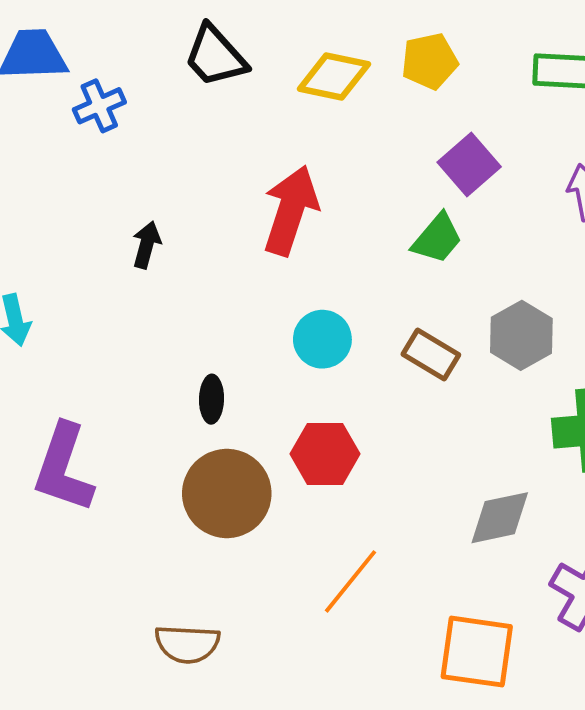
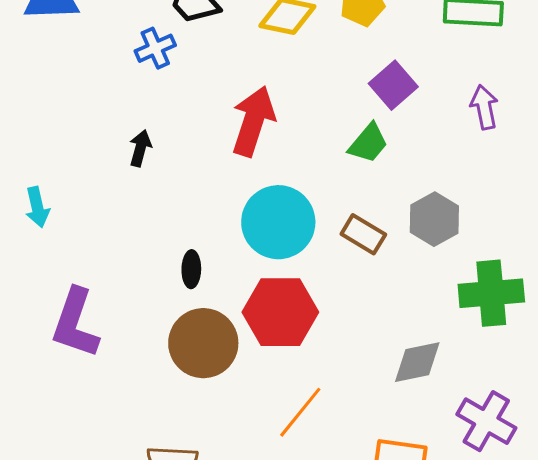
blue cross: (99, 106) -> (155, 48), moved
cyan circle: (322, 339) -> (278, 222), size x1.6
red hexagon: (325, 454) -> (280, 312), size x1.4

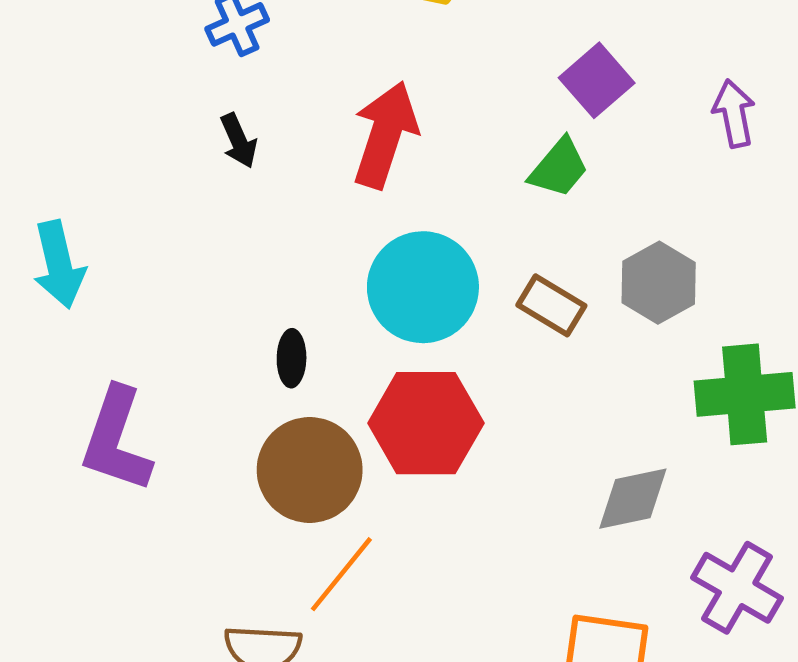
black arrow: (140, 148) -> (239, 141), moved, turned 141
cyan arrow: (37, 207) -> (59, 265), size x1.4
orange line: (300, 412) -> (341, 574), moved

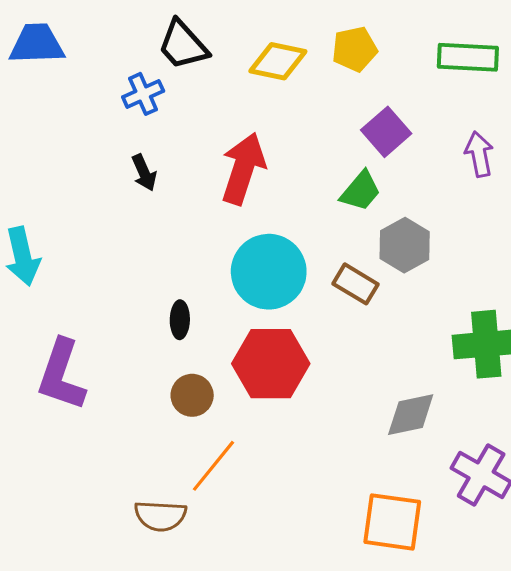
gray hexagon: (659, 283) -> (405, 245), moved
brown circle: (310, 470) -> (192, 395), size x0.6

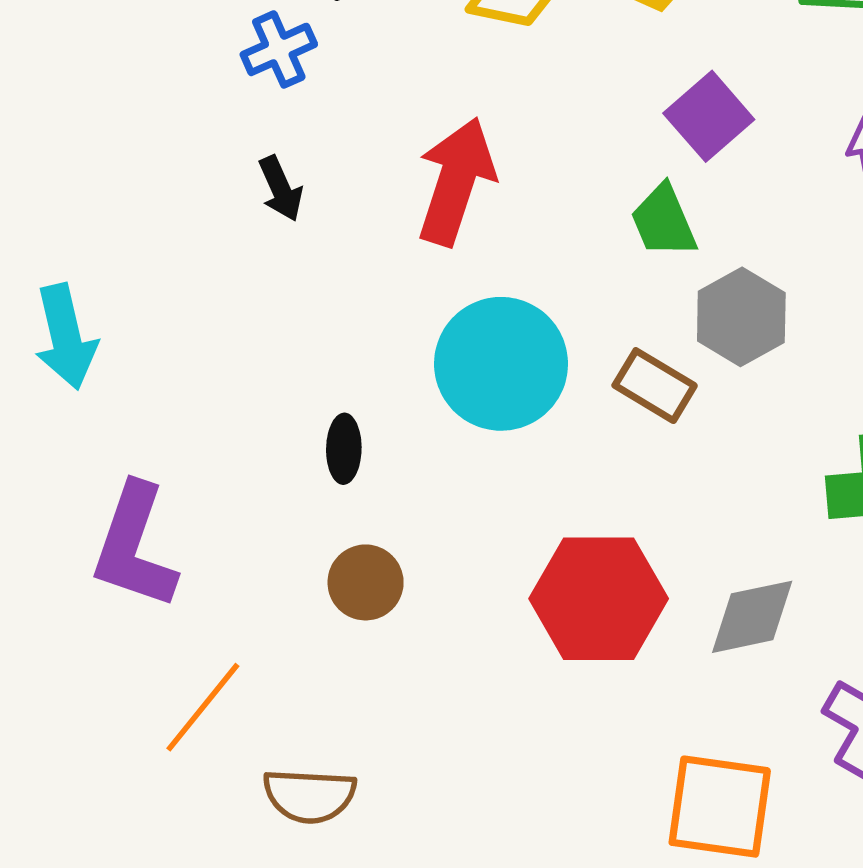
green trapezoid: (361, 191) -> (664, 221), turned 117
red hexagon: (271, 364) -> (599, 599), moved
orange line: (214, 466) -> (203, 707), moved

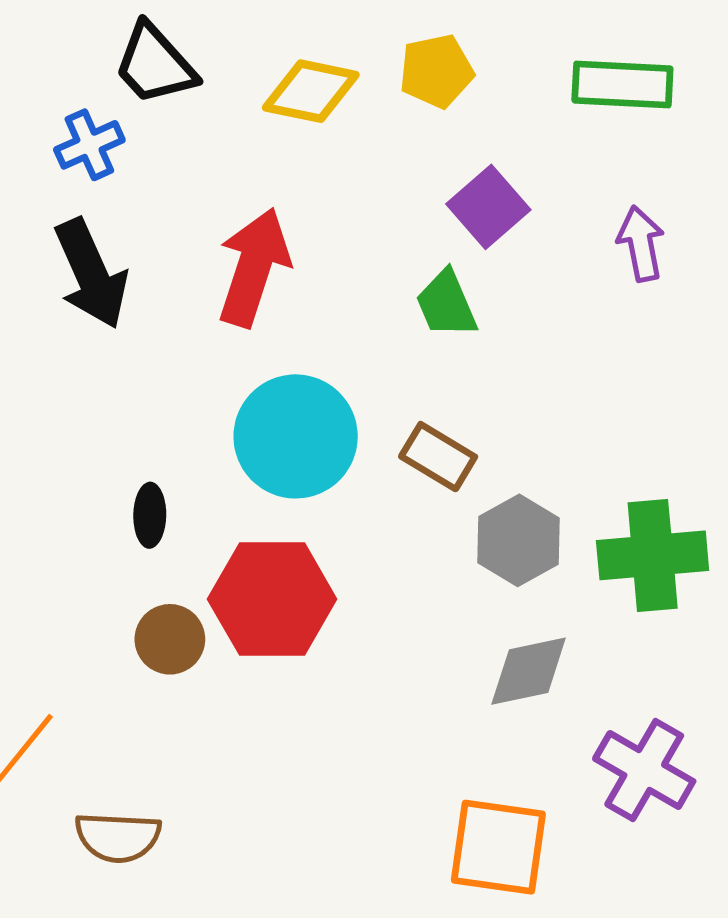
black arrow: (281, 189) -> (91, 274), size x1.8
gray hexagon: (741, 317) -> (519, 540), moved
red hexagon: (599, 599) -> (272, 599), moved

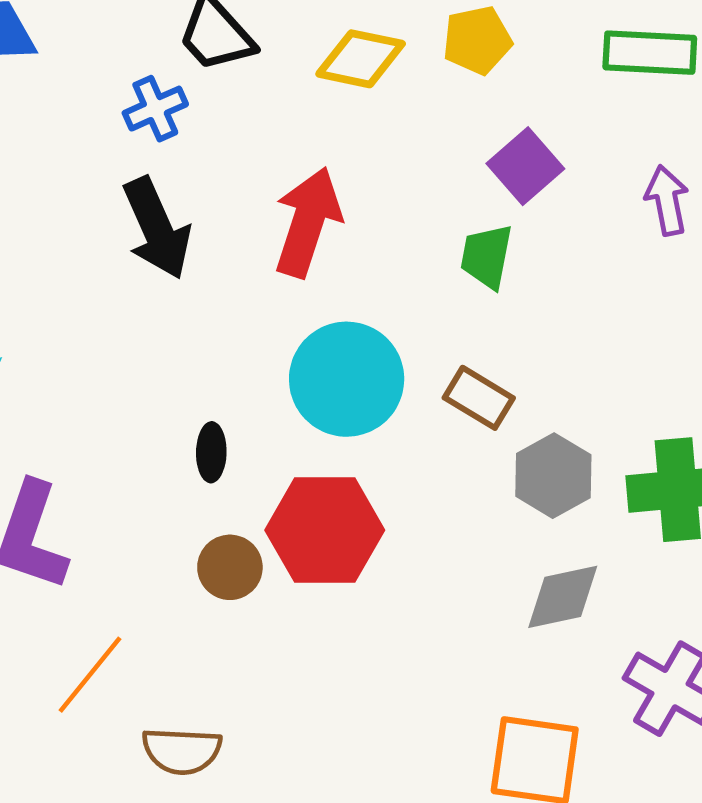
green trapezoid: (446, 304) -> (487, 256), turned 34

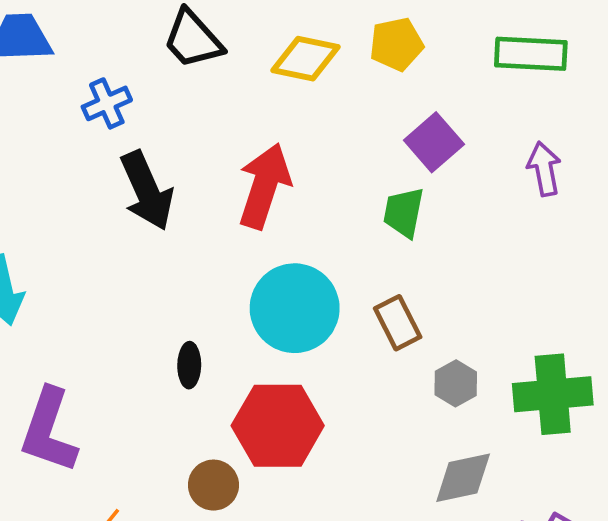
blue cross: (155, 109) -> (107, 103), moved
brown rectangle: (479, 398) -> (398, 323), turned 32
gray hexagon: (553, 476) -> (456, 383), size x0.7
brown circle: (230, 567) -> (213, 485), moved

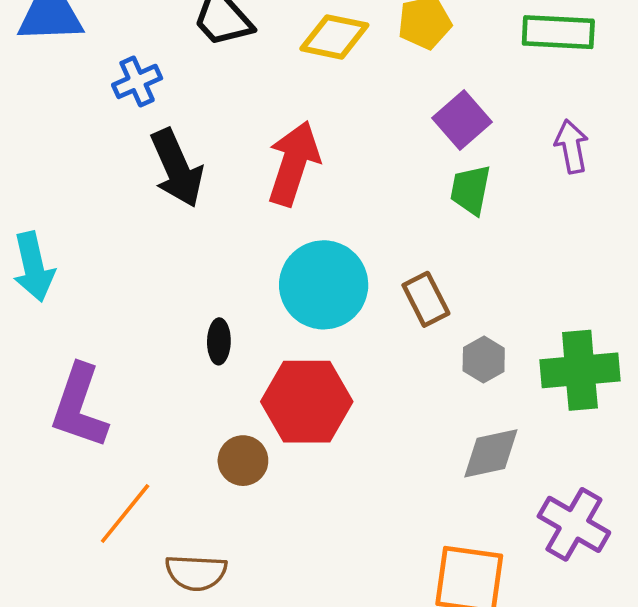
green trapezoid: (404, 212) -> (470, 190), moved

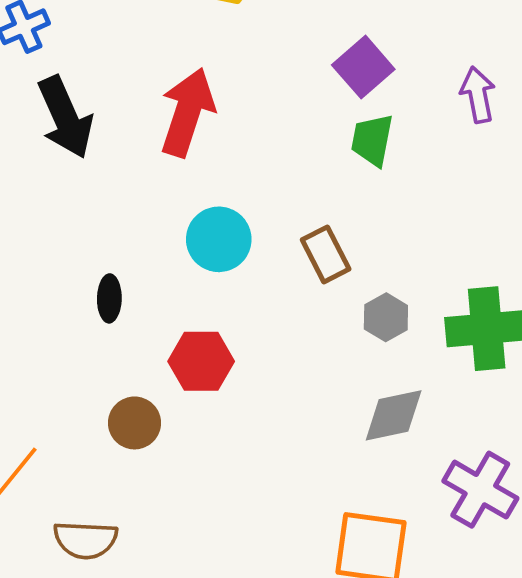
cyan circle: (324, 285) -> (219, 239), size x0.7
red hexagon: (307, 402) -> (201, 361), size x0.7

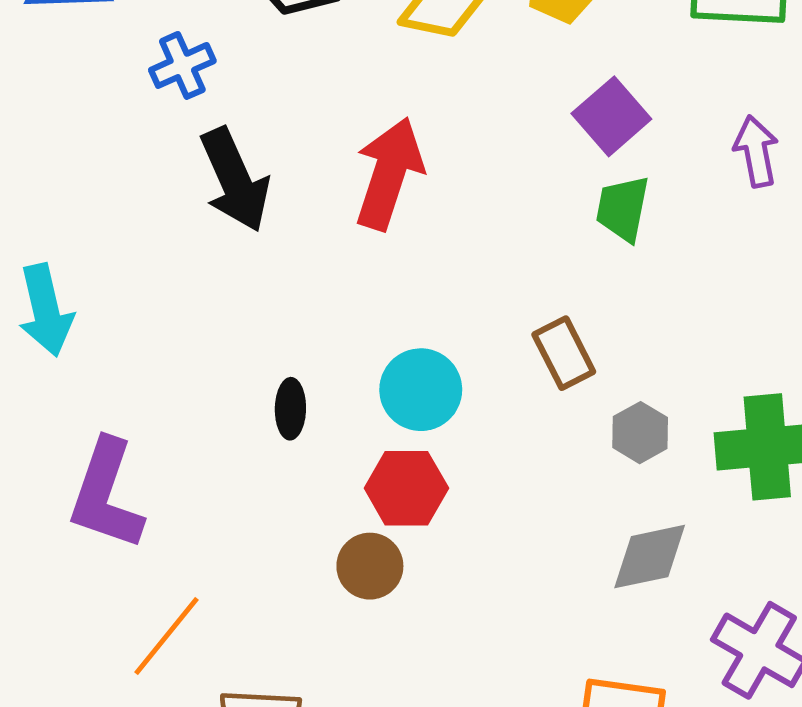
cyan circle: (219, 239) -> (421, 390), moved
brown circle: (134, 423) -> (370, 566), moved

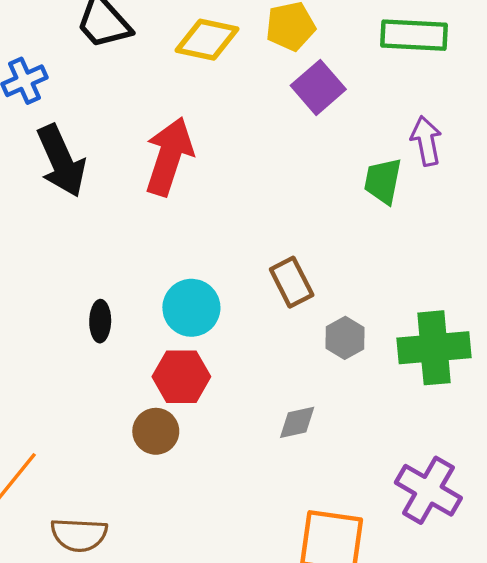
purple square: (611, 116) -> (318, 87), moved
green trapezoid: (623, 208) -> (383, 181), moved
gray diamond: (650, 557) -> (297, 422), moved, size x0.7

